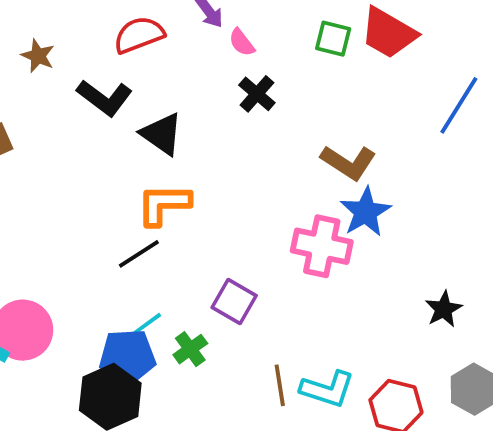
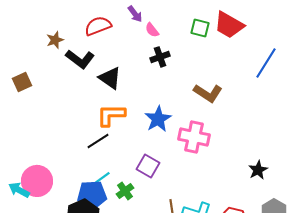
brown star: (38, 56) -> (55, 40), moved, turned 30
black cross: (257, 94) -> (160, 57), turned 30
blue star: (366, 212) -> (158, 119), moved

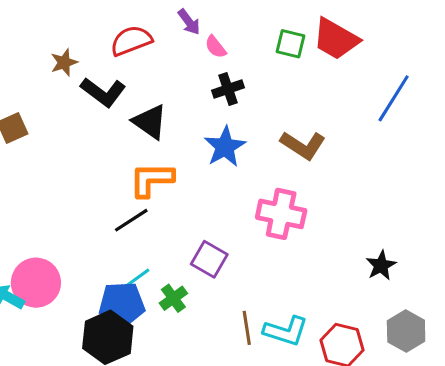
blue star: (158, 119) -> (225, 147), moved

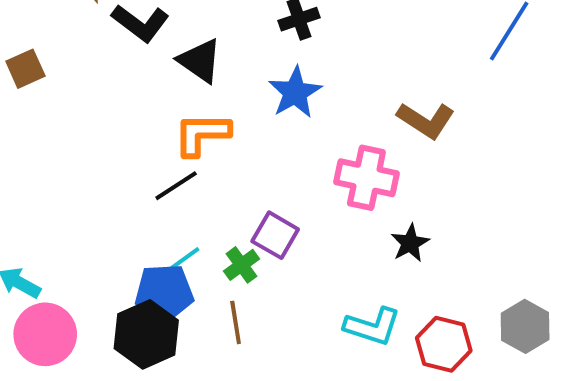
brown L-shape: (303, 145) -> (426, 120), moved
black star: (381, 265) -> (410, 243), moved
pink circle: (36, 283) -> (45, 334), moved
green cross: (173, 298) -> (242, 265), moved
brown line: (247, 328) -> (236, 322), moved

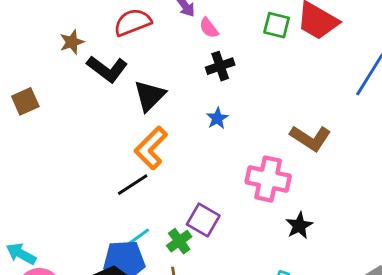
black triangle: (200, 61) -> (150, 96), turned 40
blue star: (295, 92) -> (217, 118), size x0.6
orange L-shape: (202, 134) -> (151, 148), turned -45

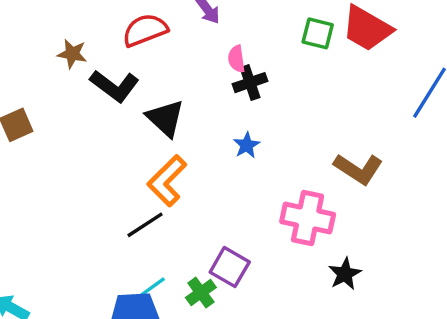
pink semicircle: (209, 28) -> (236, 59), moved, turned 30
brown star: (72, 42) -> (72, 54), turned 30
black triangle: (150, 96) -> (165, 118), turned -32

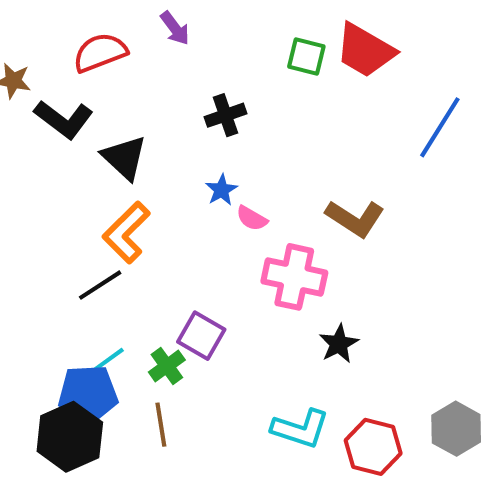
pink semicircle: (236, 59) -> (252, 218), moved, turned -52

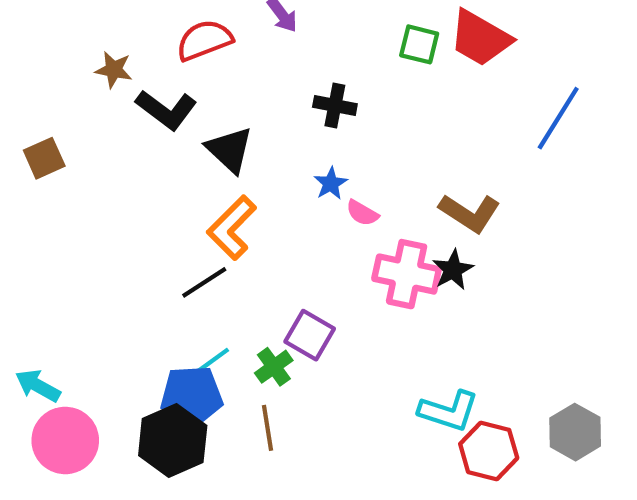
black cross: (225, 115) -> (335, 106), turned 30
black star: (339, 344) -> (453, 270), moved
cyan L-shape: (300, 429) -> (449, 411), moved

